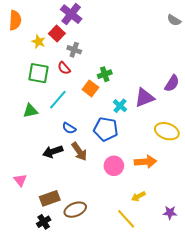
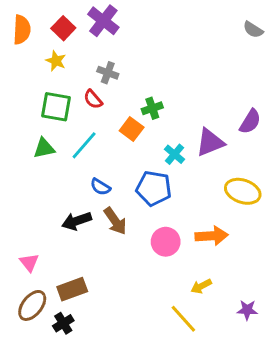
red square: (57, 33) -> (63, 28), moved
green triangle: (30, 111) -> (44, 148), moved
brown ellipse: (75, 210) -> (32, 305), moved, turned -30

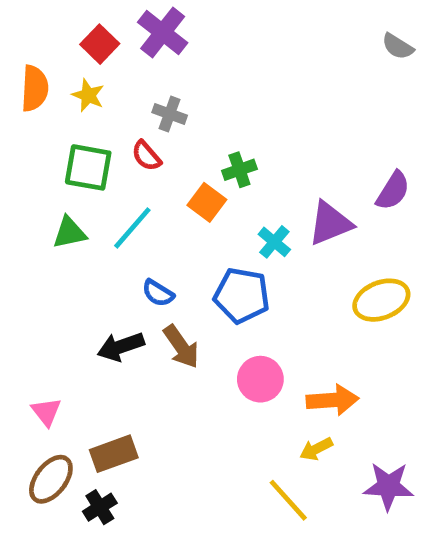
orange semicircle: (22, 30) -> (35, 88), moved
yellow ellipse: (243, 191) -> (381, 300), turned -40
orange arrow: (212, 236) -> (332, 400), moved
purple star: (247, 310) -> (388, 486), size x1.5

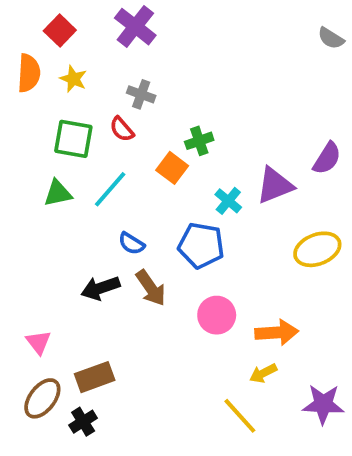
red square: (100, 44) -> (60, 30), moved

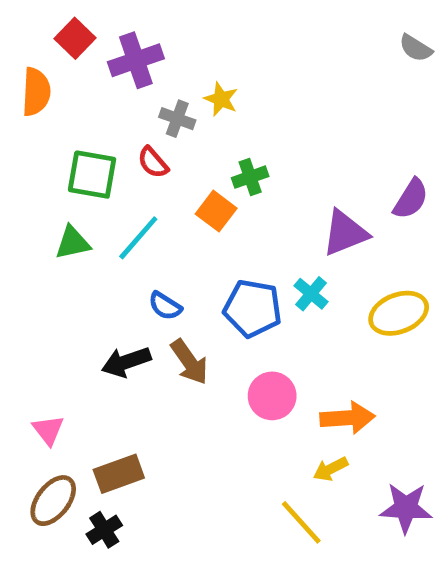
purple cross: (135, 27) -> (136, 60), moved, turned 33
yellow star: (73, 79) -> (221, 99), moved
cyan cross: (228, 201) -> (311, 294), moved

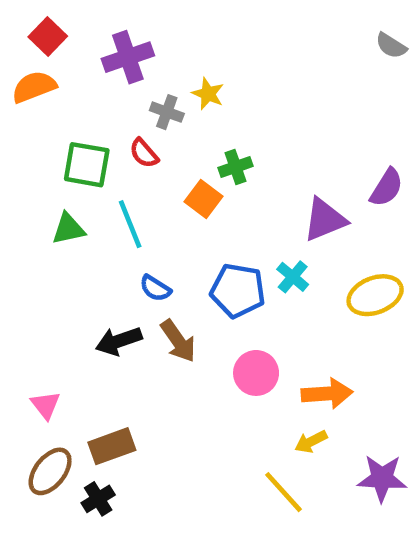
red square: (75, 38) -> (48, 36), moved
orange semicircle: (36, 92) -> (34, 87), turned -114
cyan line: (138, 238) -> (130, 224), turned -63

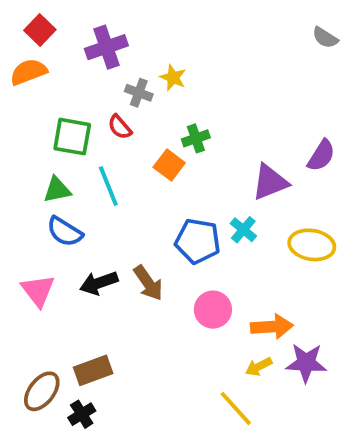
blue semicircle: (155, 288) -> (65, 232), moved, size x1.4
yellow ellipse: (375, 295) -> (312, 245), turned 30
pink triangle: (45, 405) -> (38, 291), moved, size x1.4
purple star: (382, 478) -> (306, 363), moved

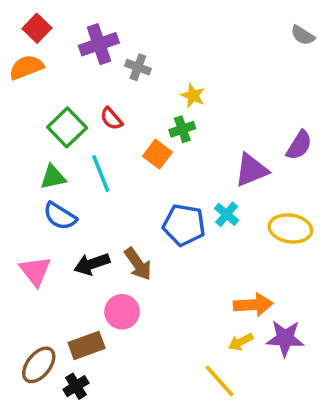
yellow star: (173, 78) -> (193, 96), moved
gray cross: (139, 93) -> (138, 67), moved
green square: (72, 137) -> (67, 127), turned 36
pink circle: (213, 310) -> (122, 312), moved

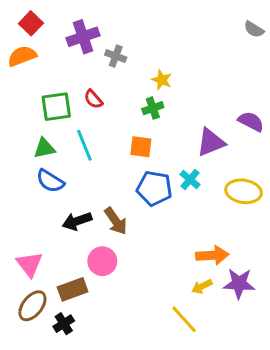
green square: (67, 127) -> (56, 107), turned 36
purple semicircle: (299, 145) -> (251, 121), turned -95
orange square: (157, 154) -> (141, 147), moved, turned -30
pink triangle: (35, 271) -> (29, 264), moved

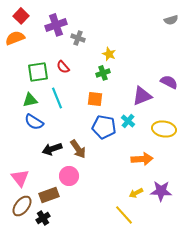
gray semicircle: (254, 29) -> (171, 20), turned -48
orange arrow: (212, 255) -> (142, 159), moved

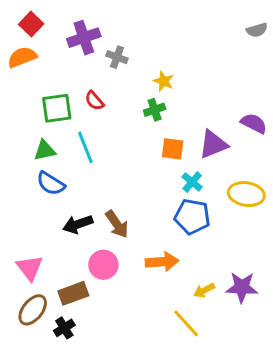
orange square: (95, 99) -> (173, 149), moved
blue pentagon: (104, 127) -> (192, 217), moved
orange arrow: (142, 159) -> (162, 262), moved

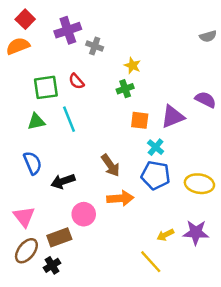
gray semicircle: (257, 30) -> (208, 36), moved
blue semicircle: (51, 184) -> (33, 163), moved, turned -145
yellow ellipse: (246, 194) -> (199, 184), moved
brown arrow: (117, 224) -> (110, 165), moved
orange arrow: (162, 262) -> (120, 198), moved

